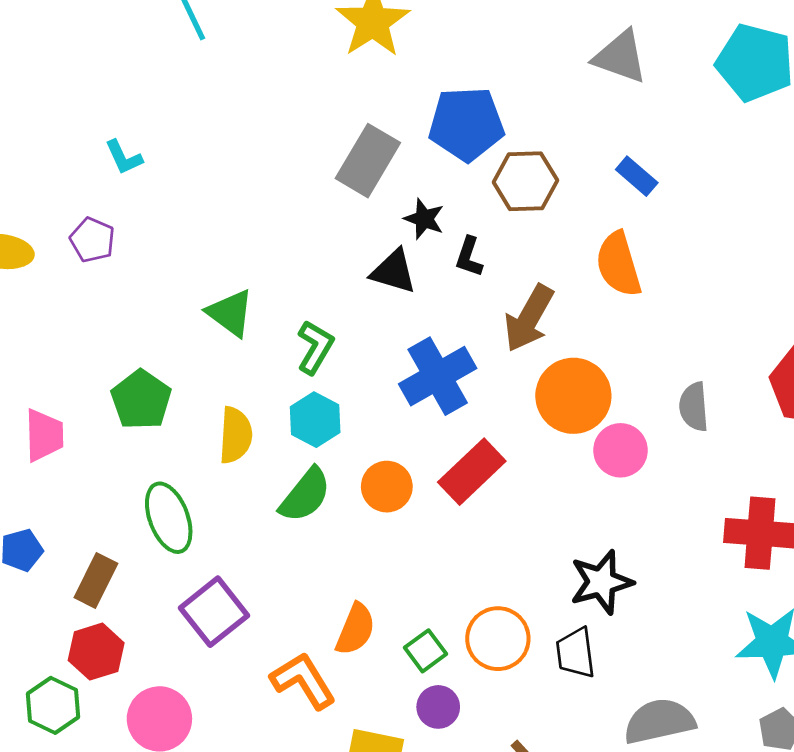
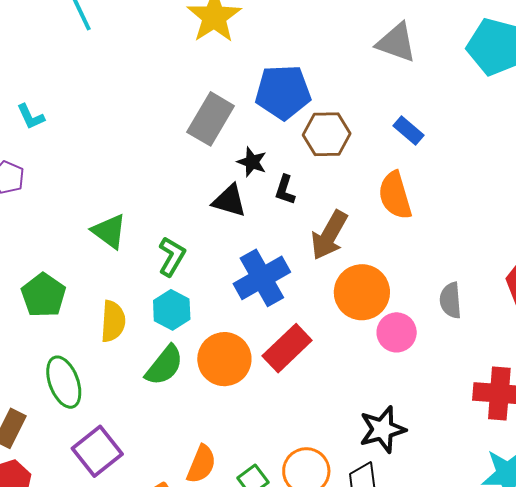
orange circle: (387, 487) -> (224, 359), size x1.4

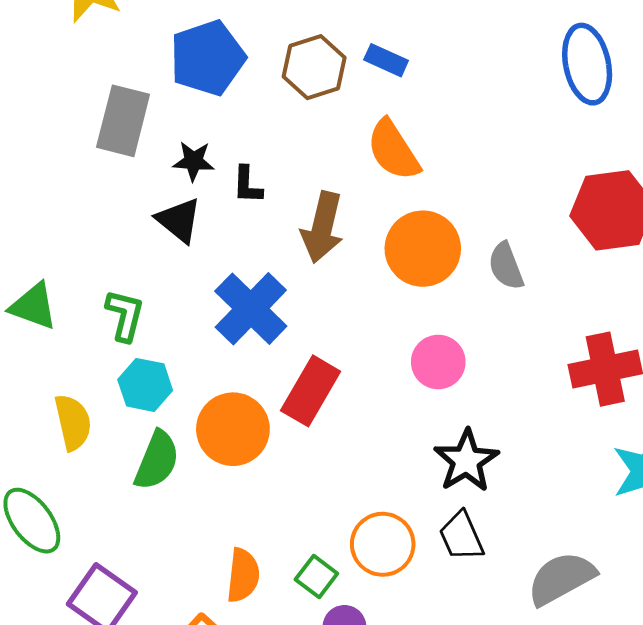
brown hexagon: (327, 134) -> (314, 67), moved
black triangle: (229, 201) -> (179, 220), turned 39
orange circle: (362, 292) -> (423, 249), moved
pink circle: (397, 332) -> (438, 362), moved

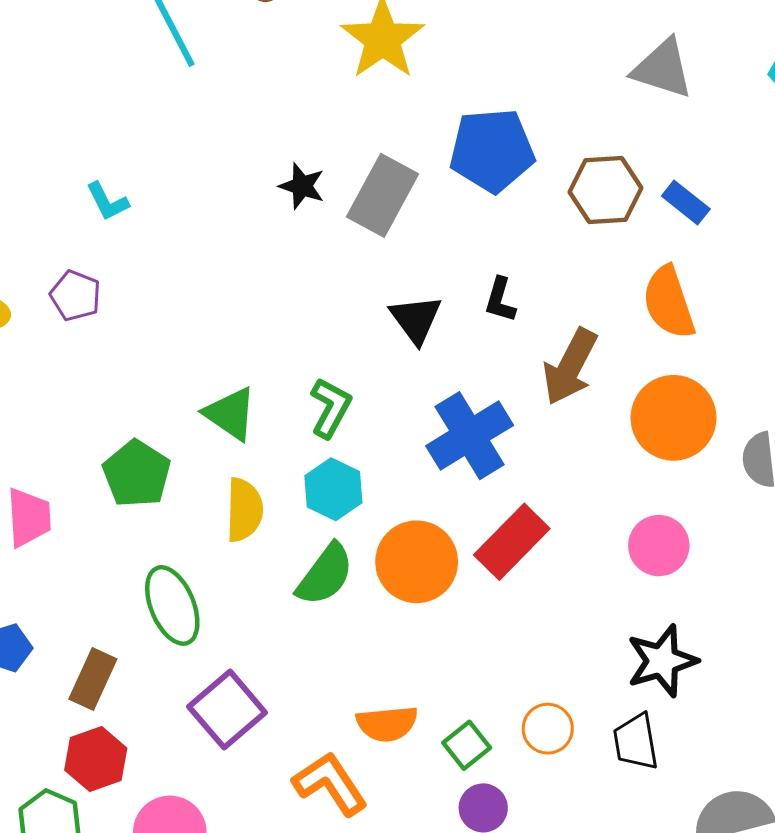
black star: (194, 161) -> (302, 186), moved
green triangle: (33, 306) -> (230, 414), moved
orange circle: (383, 544) -> (548, 729), size x0.7
orange semicircle: (243, 575) -> (387, 724), turned 64

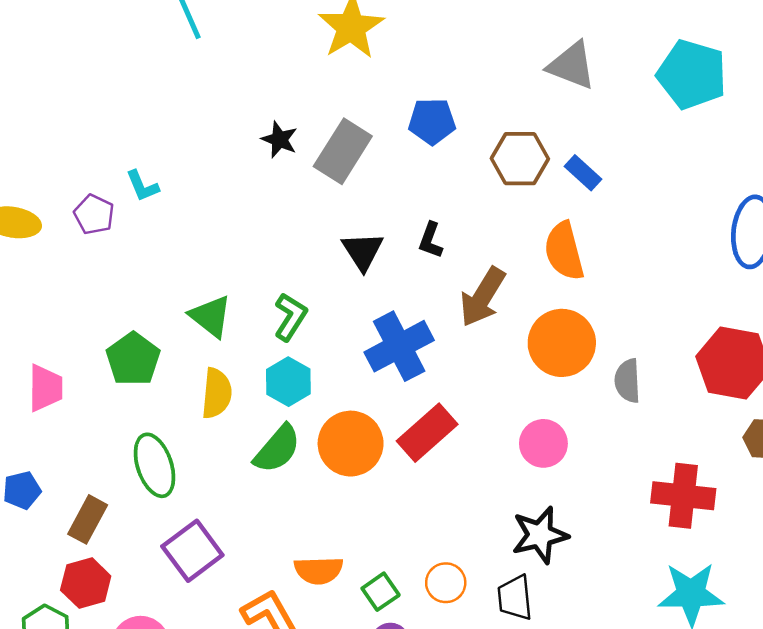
blue pentagon: (492, 150) -> (432, 121), size x0.7
cyan L-shape: (107, 201) -> (142, 186), moved

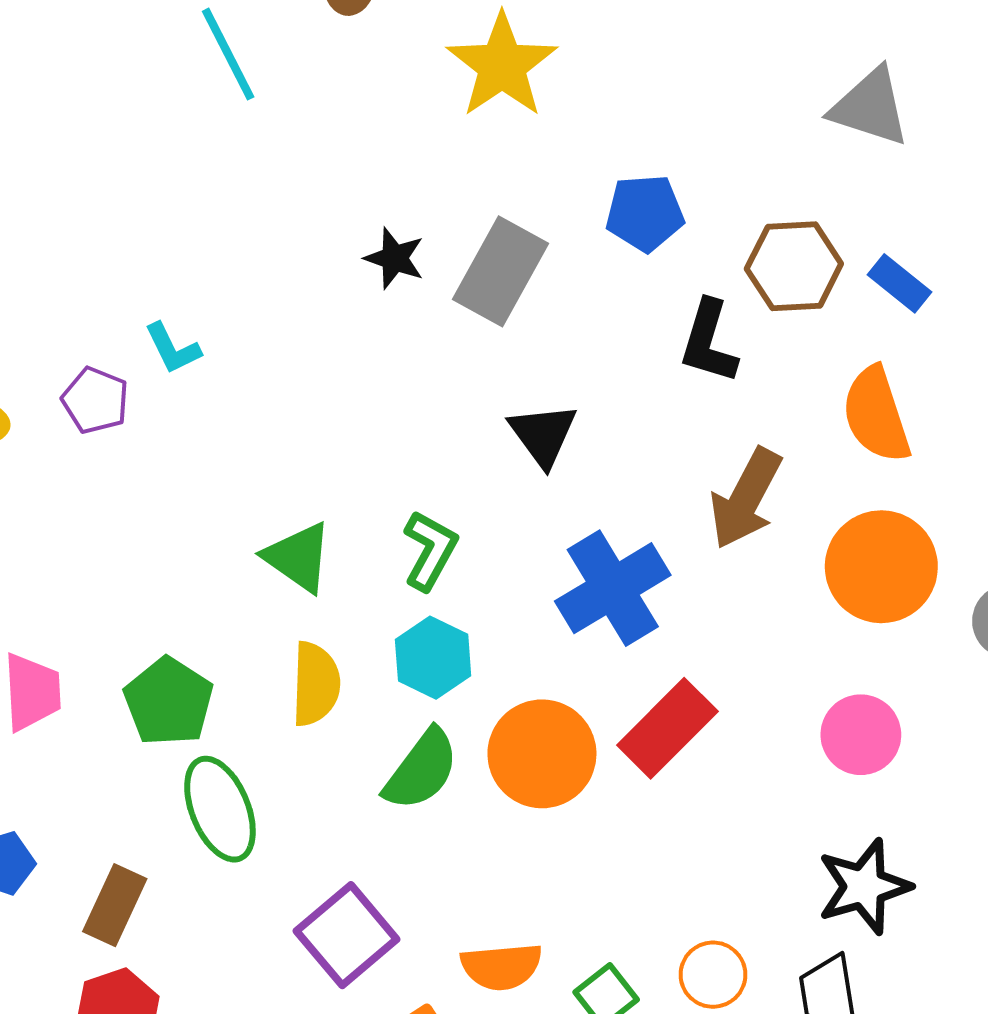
black L-shape: (431, 240) -> (709, 342), moved, size x1.4
green pentagon: (133, 359) -> (169, 702), moved
purple square: (192, 551) -> (347, 935), moved

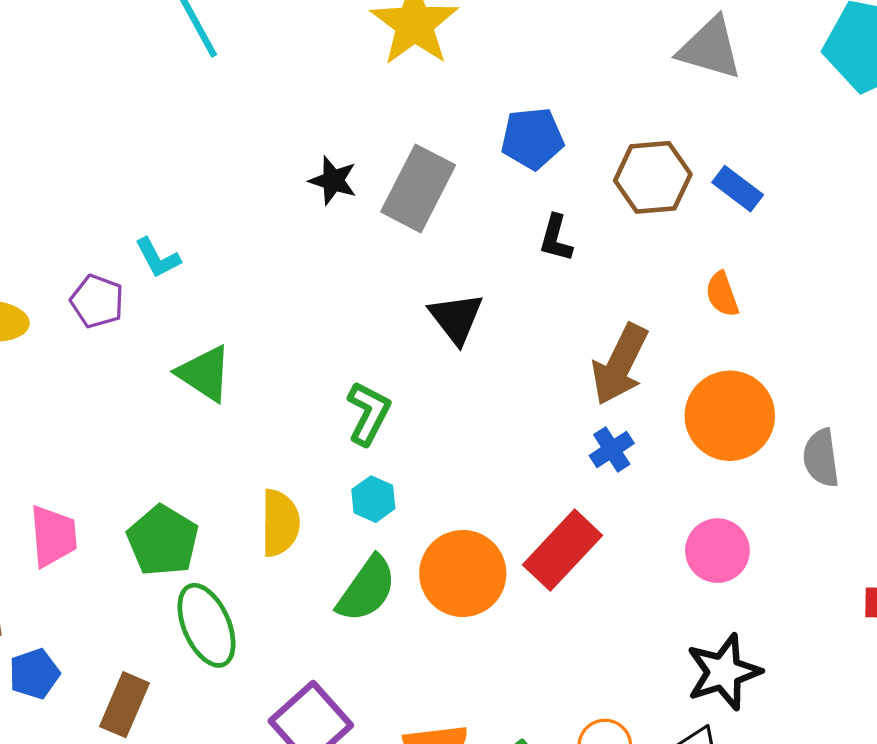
black L-shape: (709, 342) -> (556, 238), moved, size x0.7
orange semicircle: (876, 415) -> (722, 294), size x0.6
green triangle: (298, 557) -> (204, 373), moved
blue cross: (613, 588) -> (612, 449), moved, size x0.5
cyan hexagon: (433, 658) -> (373, 499), size x0.7

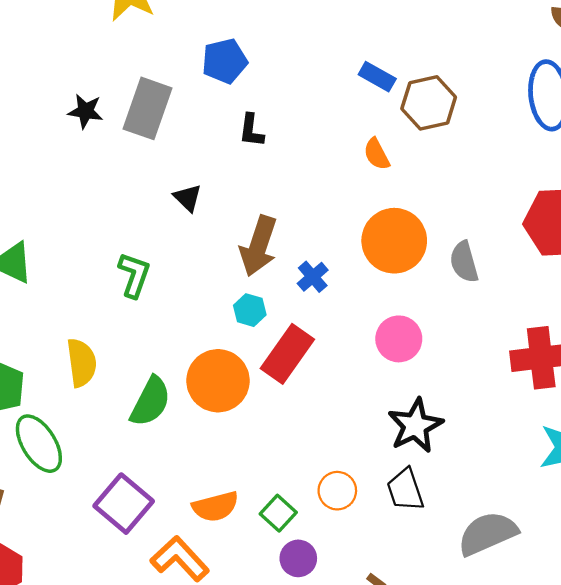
brown hexagon: (653, 177) -> (429, 103), moved
black triangle: (456, 318) -> (188, 198), size x0.7
brown arrow: (620, 364) -> (259, 246), moved
cyan hexagon: (373, 499) -> (250, 310), moved

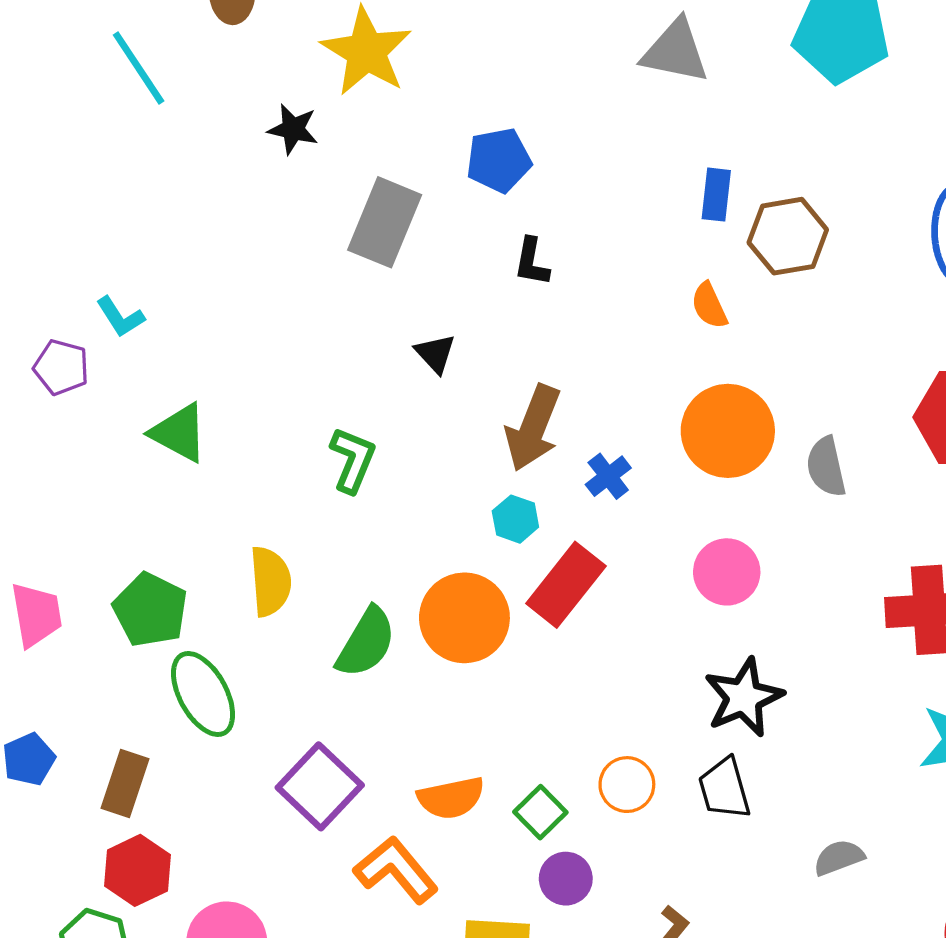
blue rectangle: (377, 77) -> (716, 195), turned 64
black star: (86, 111) -> (293, 129), moved
gray semicircle: (488, 533) -> (839, 858), size x0.6

